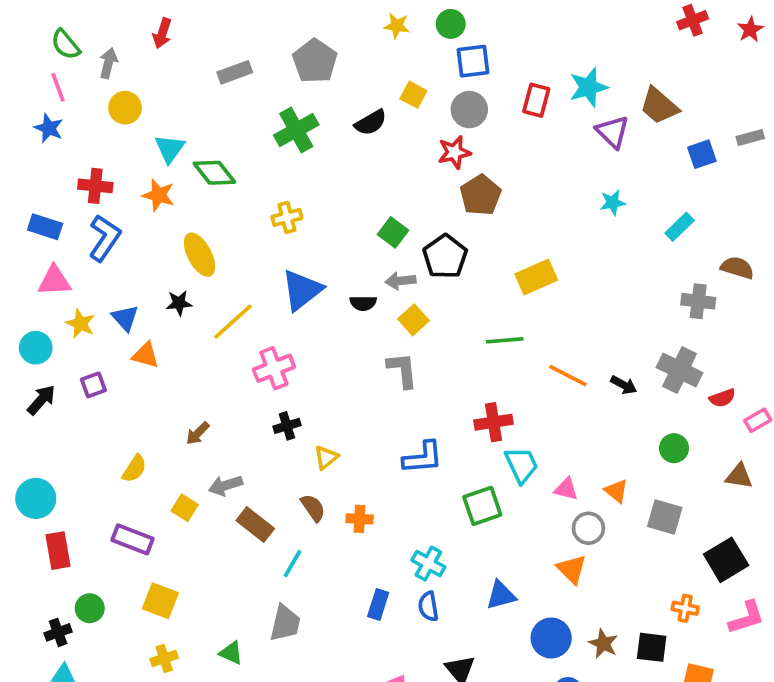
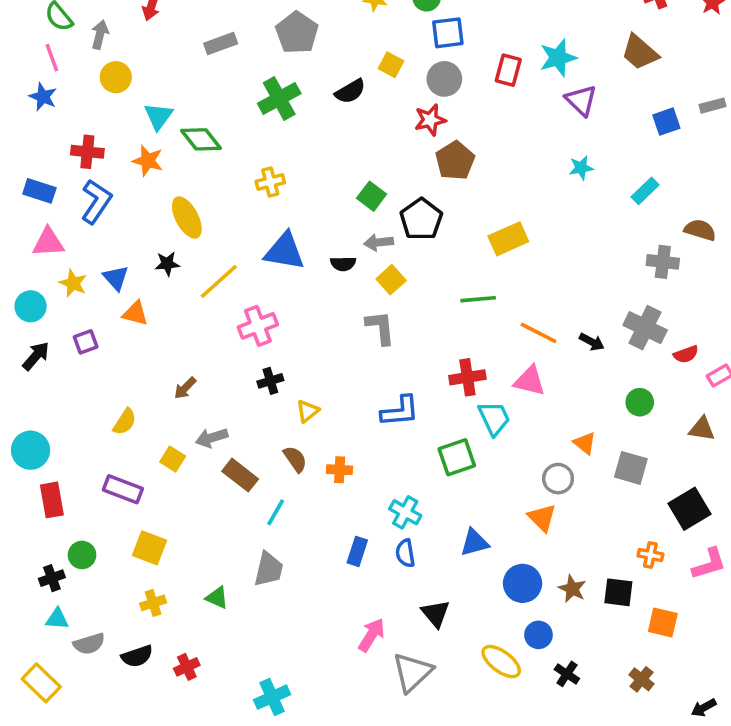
brown trapezoid: (659, 106) -> (640, 52), moved
blue triangle: (302, 290) -> (285, 251), turned 48
pink triangle: (566, 489) -> (530, 381), moved, size x1.4

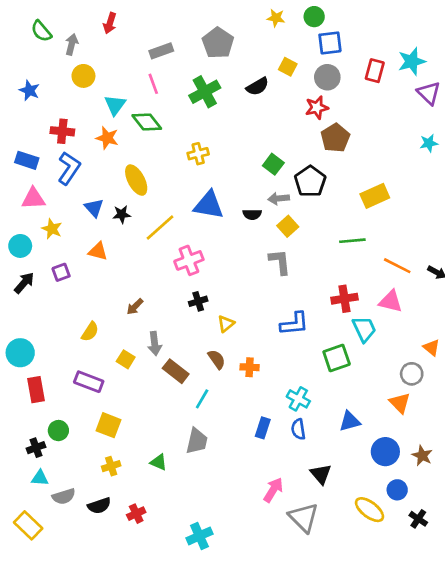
pink line: (52, 58) -> (153, 84), moved
blue triangle: (116, 278) -> (94, 208), moved
gray arrow: (212, 438) -> (155, 344), turned -80
gray triangle: (412, 672) -> (304, 518), turned -32

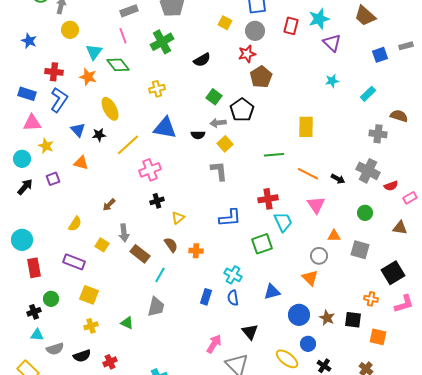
black semicircle: (257, 86) -> (202, 60), moved
yellow rectangle: (375, 196) -> (306, 127), moved, turned -65
pink triangle: (391, 301) -> (316, 205), moved, turned 42
orange triangle: (431, 347) -> (334, 236), turned -40

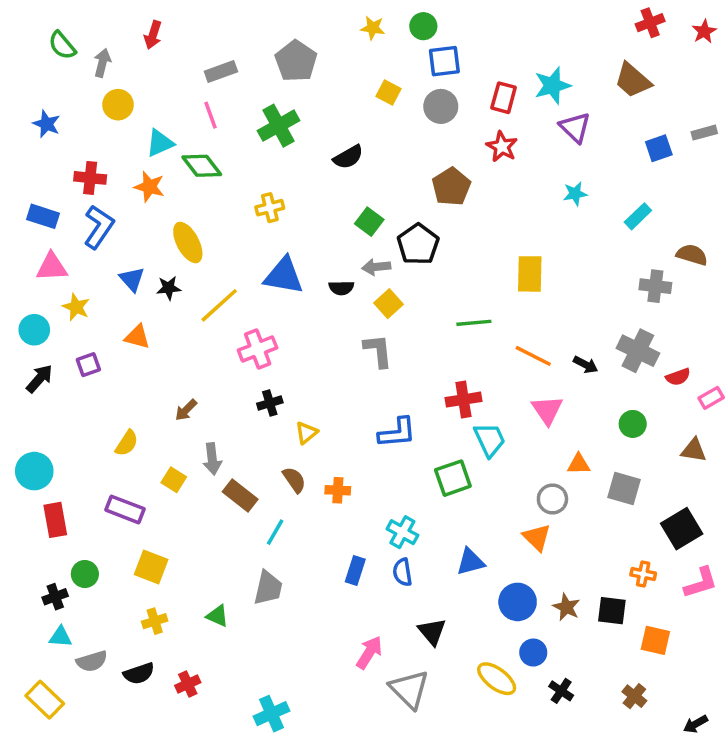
cyan triangle: (94, 52) -> (160, 143), turned 30
red star: (247, 54) -> (502, 147), moved, turned -30

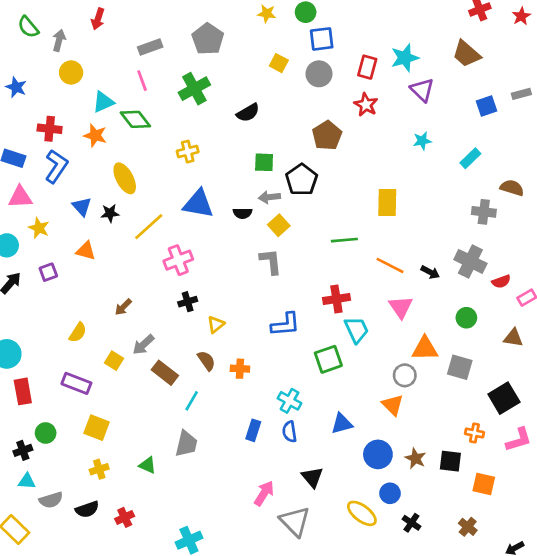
green square: (369, 222) -> (264, 162), turned -35
gray arrow: (212, 459) -> (143, 345), turned 55
orange triangle: (579, 464) -> (425, 349), size x1.5

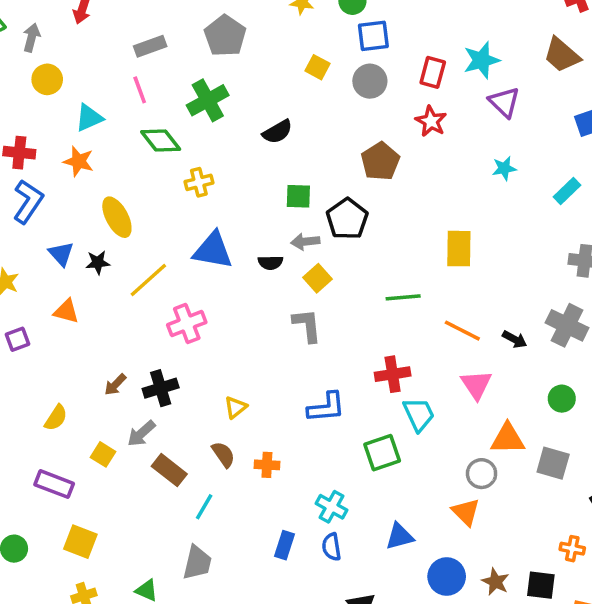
green diamond: (135, 119) -> (161, 140), moved
black cross: (188, 302) -> (161, 388), moved, size x1.4

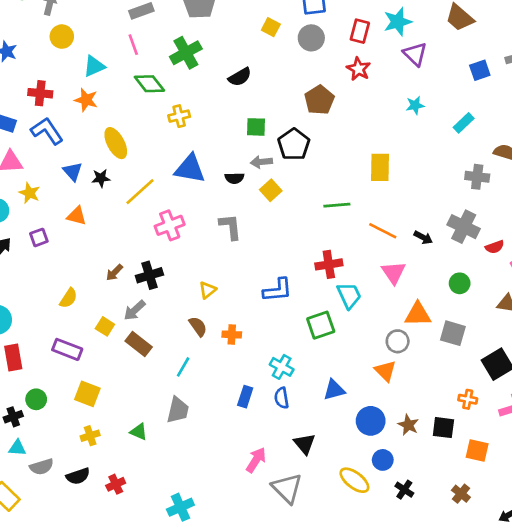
blue L-shape: (28, 201) -> (47, 131), turned -68
gray L-shape: (307, 325) -> (230, 227), moved
brown rectangle: (169, 470) -> (139, 344), moved

